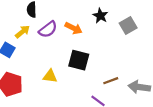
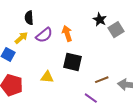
black star: (100, 16) -> (100, 20), moved
orange arrow: (74, 28) -> (67, 33), turned -133

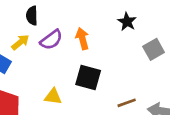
gray square: (116, 30) -> (154, 49), moved

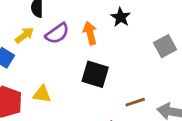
black star: (127, 22) -> (121, 17), moved
yellow triangle: (53, 96) -> (42, 94), moved

